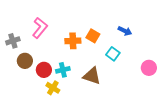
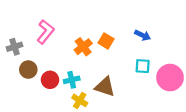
orange cross: (73, 41) -> (83, 47), turned -35
cyan square: (113, 54) -> (143, 66), moved, turned -32
pink circle: (149, 68) -> (170, 78), size x1.5
yellow cross: (53, 88) -> (80, 100), moved

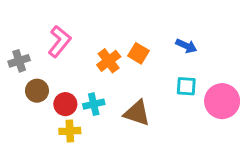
yellow cross: (80, 100) -> (70, 131), moved, turned -35

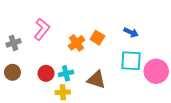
cyan square: (186, 86) -> (131, 61), size x1.5
brown circle: (37, 91) -> (12, 72), moved
yellow cross: (70, 131) -> (63, 92), moved

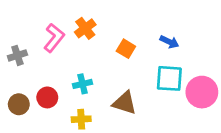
orange cross: (76, 43) -> (85, 28), moved
brown circle: (12, 72) -> (19, 104), moved
red circle: (46, 73) -> (47, 97), moved
cyan cross: (66, 73) -> (83, 84), moved

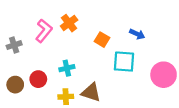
cyan square: (169, 78) -> (124, 62), moved
brown triangle: (125, 103) -> (91, 92), moved

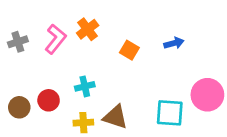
blue arrow: (137, 34) -> (174, 43), turned -40
gray cross: (14, 45) -> (18, 42), moved
cyan square: (124, 62) -> (170, 113), moved

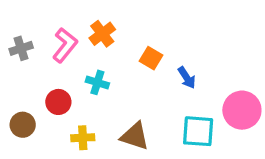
blue arrow: (174, 43) -> (187, 78), moved, turned 72
cyan cross: (85, 86) -> (97, 82), moved, turned 30
red circle: (49, 100) -> (58, 102), moved
yellow cross: (83, 123) -> (83, 138), moved

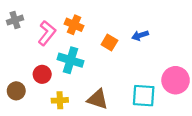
orange cross: (102, 34) -> (74, 25), turned -30
gray cross: (21, 48) -> (15, 20), moved
blue arrow: (187, 78) -> (140, 35), moved, turned 105
cyan cross: (97, 82) -> (70, 60), size x1.5

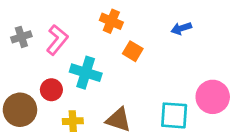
gray cross: (15, 20) -> (21, 37), moved
orange cross: (74, 25) -> (111, 21), moved
blue arrow: (140, 35) -> (181, 28), moved
brown circle: (16, 91) -> (20, 110), size x1.5

